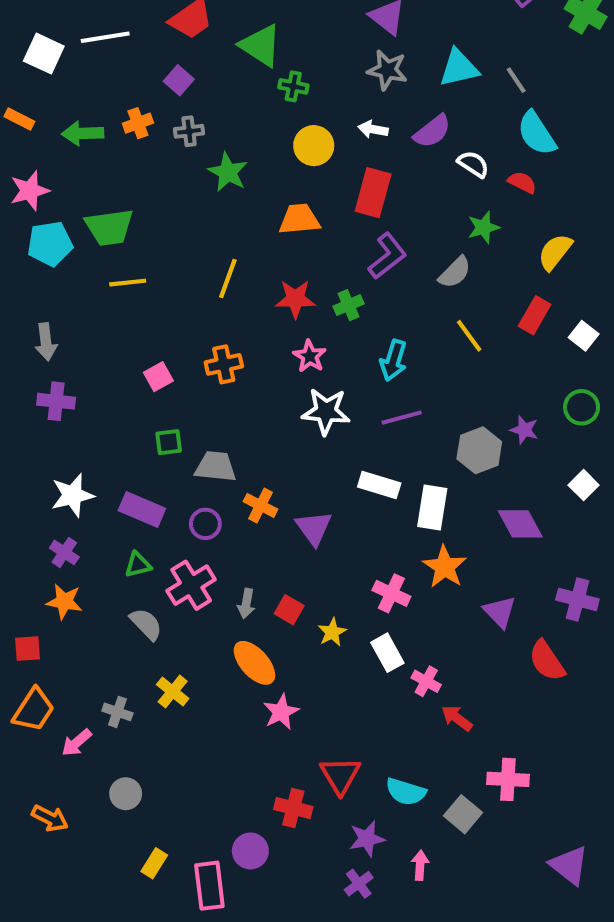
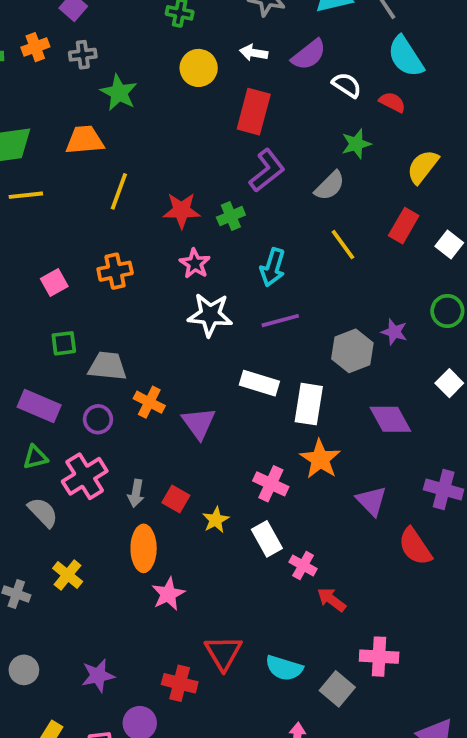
orange trapezoid: (299, 219) -> (85, 140), moved
orange ellipse: (254, 663) -> (144, 548), turned 42
purple star: (367, 839) -> (98, 676), moved

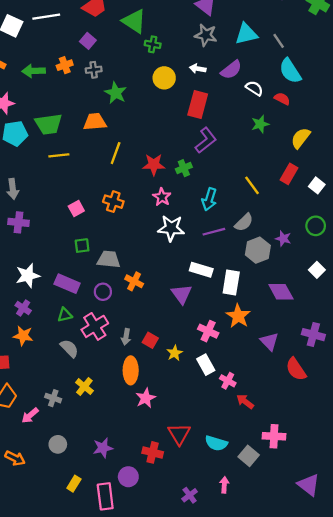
gray semicircle: (330, 186) -> (244, 222), moved
orange cross: (115, 271) -> (113, 202), turned 30
purple triangle: (199, 423) -> (182, 294), moved

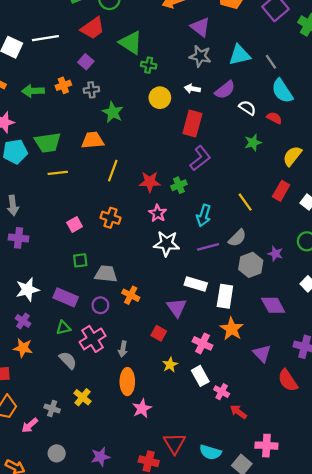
red square: (150, 340) -> (159, 333), moved

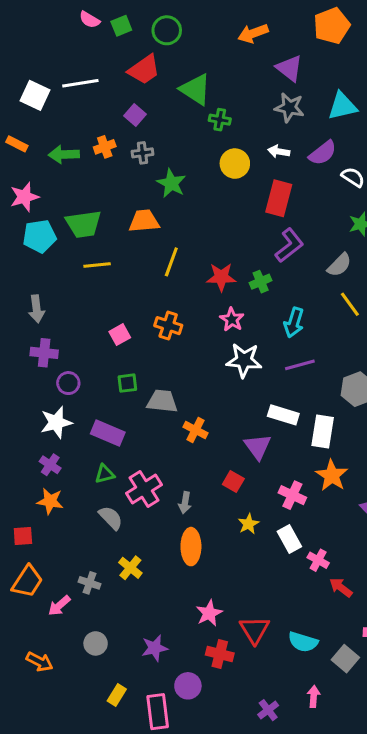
gray semicircle: (237, 238) -> (339, 265), moved
purple circle: (100, 305) -> (68, 383), moved
pink star: (142, 409) -> (209, 613), moved

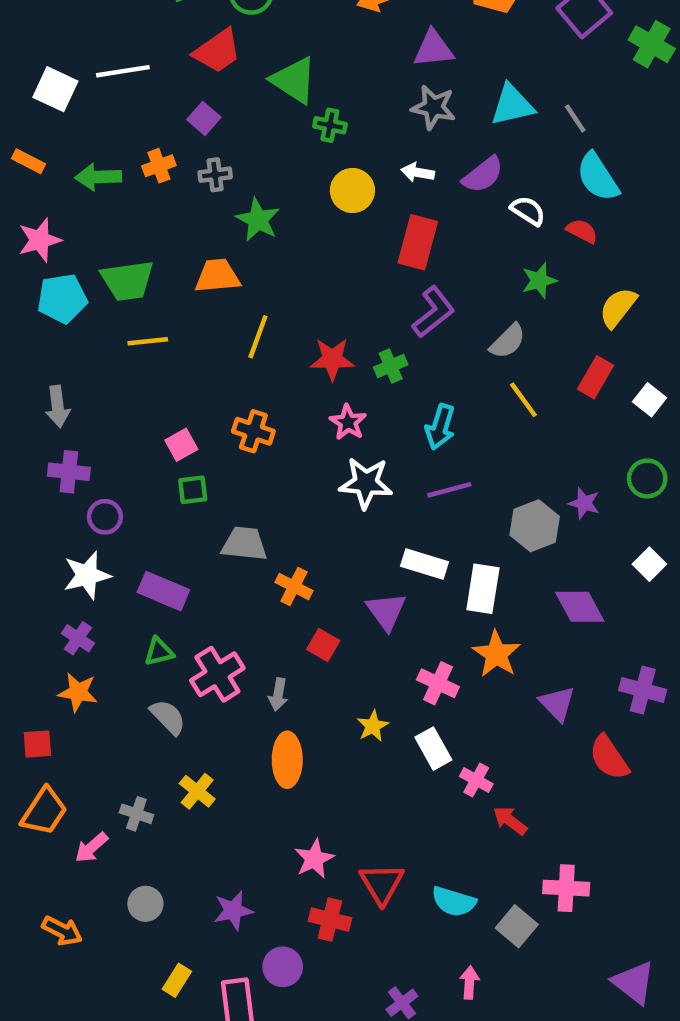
purple triangle: (289, 68) -> (433, 49), turned -44
green square: (127, 383) -> (193, 490), moved
red square: (233, 481) -> (323, 645), moved

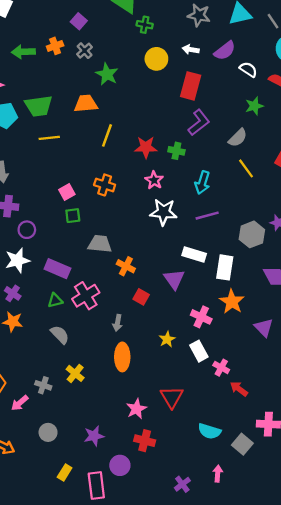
gray cross: (215, 175) -> (85, 51), turned -35
green cross: (391, 366) -> (176, 151), turned 35
pink cross: (217, 674) -> (86, 296), moved
red triangle: (382, 884) -> (172, 397), moved

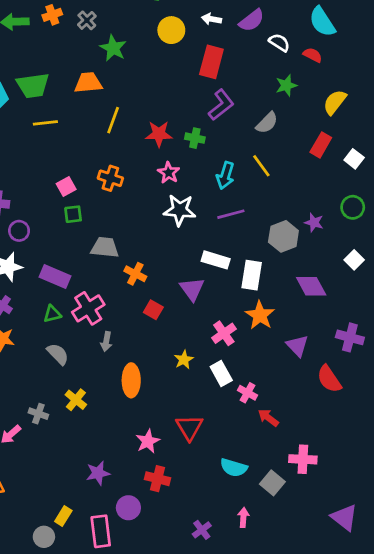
yellow line: (246, 168) -> (261, 166), moved
pink cross: (201, 317) -> (224, 333), turned 30
gray arrow: (118, 323) -> (106, 342), moved
gray circle: (48, 432) -> (44, 537), moved

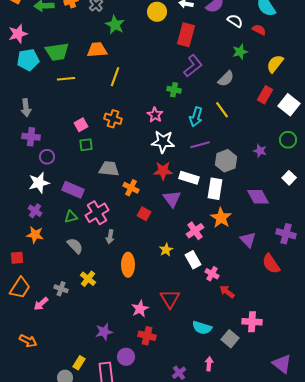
red star: (159, 134) -> (163, 171), moved
white square: (354, 159) -> (289, 105), size x1.5
gray hexagon: (283, 236) -> (226, 161), moved

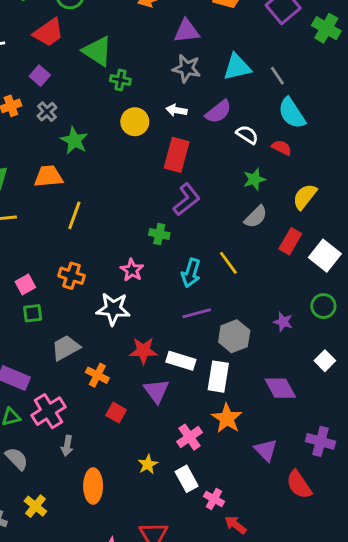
gray semicircle: (226, 79) -> (256, 217), moved
white star: (163, 142) -> (113, 309), moved
gray trapezoid: (109, 169) -> (66, 348), turned -35

